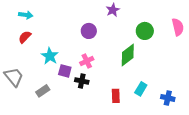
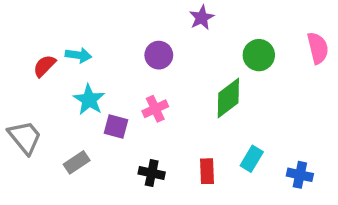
cyan arrow: (26, 15) -> (78, 55), moved
black cross: (82, 81) -> (152, 173), moved

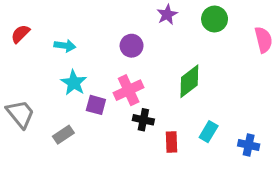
green circle: (259, 55) -> (215, 19), moved
red semicircle: (44, 66) -> (20, 34), moved
pink cross: (155, 109) -> (129, 90), size x1.4
black cross: (152, 173) -> (143, 120), moved

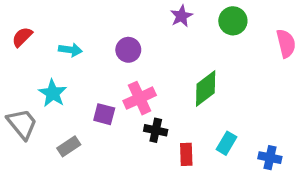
purple circle: (132, 46) -> (128, 50), moved
cyan star: (74, 83) -> (53, 93), moved

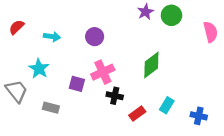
purple star: (181, 16) -> (145, 12), moved
gray rectangle: (69, 146) -> (51, 108), turned 49
red rectangle: (186, 154) -> (137, 114), turned 56

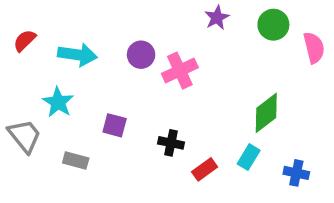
green circle: (171, 15) -> (273, 25), moved
cyan arrow: (52, 37) -> (77, 55), size x1.5
green diamond: (151, 65) -> (266, 113), moved
pink cross: (103, 72) -> (180, 71), moved

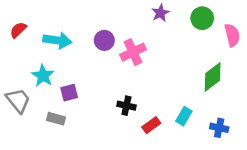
green diamond: (266, 113) -> (213, 77), moved
purple square: (115, 125) -> (69, 93), moved, turned -30

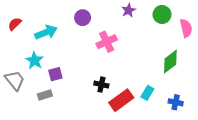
cyan arrow: (57, 40) -> (46, 32), turned -30
purple circle: (104, 40) -> (83, 18), moved
gray rectangle: (56, 119) -> (45, 95), turned -32
red rectangle: (151, 125) -> (121, 100), size x1.6

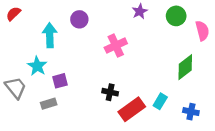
purple circle: (83, 18) -> (79, 19), moved
red semicircle: (15, 24) -> (13, 14), moved
cyan arrow: (46, 32) -> (50, 35), turned -70

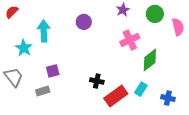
purple circle: (79, 19) -> (84, 22), moved
pink cross: (116, 46) -> (130, 40), moved
cyan star: (37, 66) -> (24, 48), moved
green diamond: (185, 67) -> (150, 60), moved

